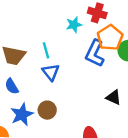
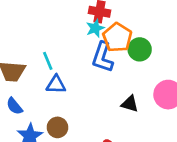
cyan star: (74, 25) -> (95, 28), moved
blue triangle: (51, 72) -> (56, 85), turned -42

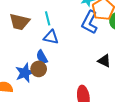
blue semicircle: (14, 106) -> (42, 57), moved
brown circle: (57, 127) -> (39, 69), moved

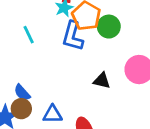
cyan line: (48, 18) -> (29, 35), moved
blue triangle: (51, 37) -> (53, 114), moved

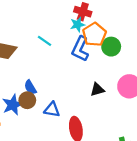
cyan line: (29, 35) -> (44, 41), turned -40
black triangle: (102, 81) -> (97, 90), turned -40

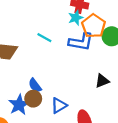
blue L-shape: (80, 49) -> (81, 42), turned -100
blue triangle: (52, 110) -> (59, 106), turned -35

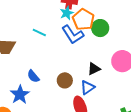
blue L-shape: (81, 42) -> (73, 35), turned 50
brown circle: (33, 99) -> (65, 80), moved
blue triangle: (59, 106) -> (88, 87), moved

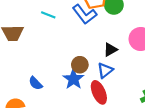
blue semicircle: (33, 76) -> (36, 83), moved
blue star: (20, 95) -> (73, 79), moved

